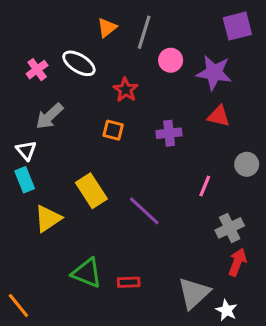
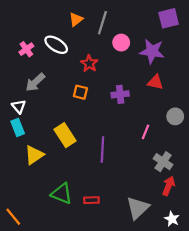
purple line: (144, 211) -> (102, 149), turned 50
gray cross: (230, 228) -> (163, 162), turned -30
white star: (227, 310) -> (172, 219), moved

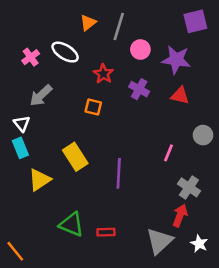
purple cross: (120, 94) -> (139, 89), moved, turned 35
red arrow: (169, 186) -> (180, 215), moved
white star: (172, 219) -> (199, 244), moved

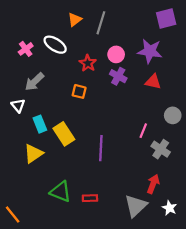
pink circle: (140, 49) -> (116, 54), moved
cyan rectangle: (20, 148) -> (40, 124), moved
gray cross: (189, 187) -> (161, 149), moved

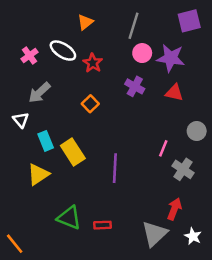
gray line: (101, 23) -> (133, 26), moved
pink circle: (116, 54) -> (142, 53), moved
red star: (88, 63) -> (93, 63), moved
orange square: (79, 91) -> (90, 104), turned 32

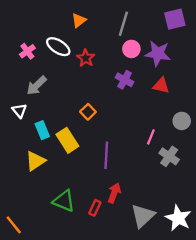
orange square: (90, 104) -> (88, 112), moved
red arrow: (174, 209) -> (114, 193), moved
red rectangle: (103, 225) -> (95, 208), turned -63
white star: (193, 236) -> (178, 218), size x1.6

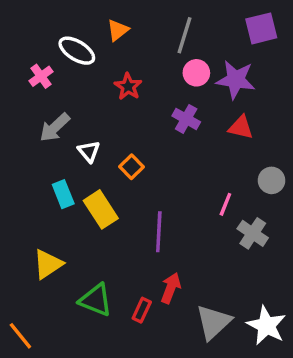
white ellipse: (58, 47) -> (77, 51), moved
white triangle: (19, 111) -> (89, 151), moved
yellow triangle: (35, 161) -> (48, 264), moved

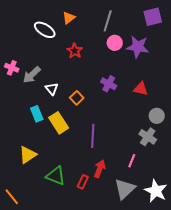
pink cross: (41, 76) -> (12, 68), moved, turned -32
purple cross: (186, 119) -> (109, 84), moved
red triangle: (241, 127) -> (141, 89), moved
gray circle: (272, 180) -> (157, 116), moved
pink line: (225, 204) -> (132, 161), moved

